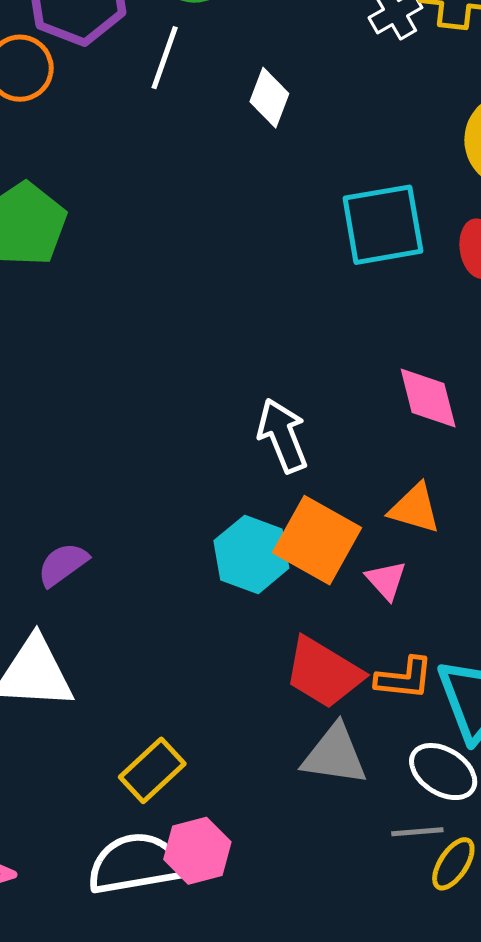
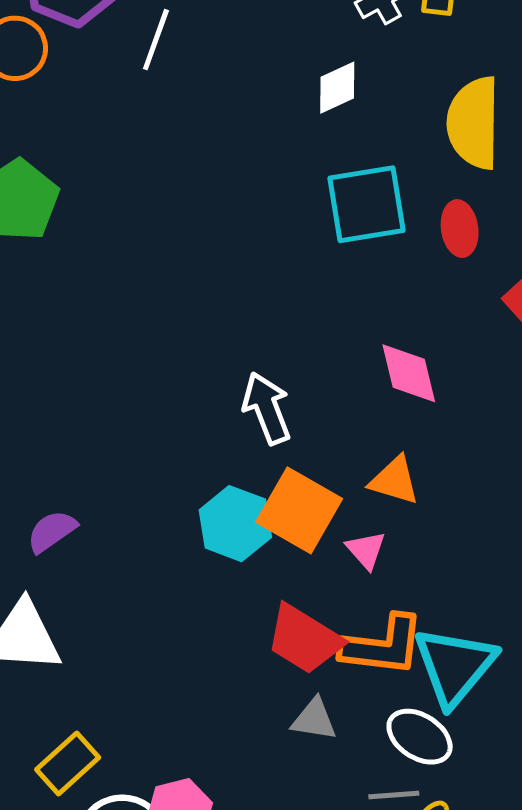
white diamond: (269, 98) -> (337, 88), moved, turned 44
orange L-shape: (404, 678) -> (383, 646), size x1.5
gray triangle: (335, 755) -> (314, 719), size x0.7
yellow rectangle: (152, 770) -> (68, 763), moved

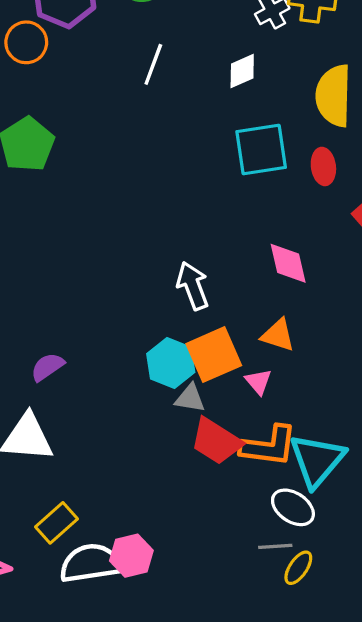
white line: (156, 40) -> (153, 64), moved
orange square: (299, 510) -> (214, 355), turned 36
gray triangle: (314, 719) -> (190, 398), moved

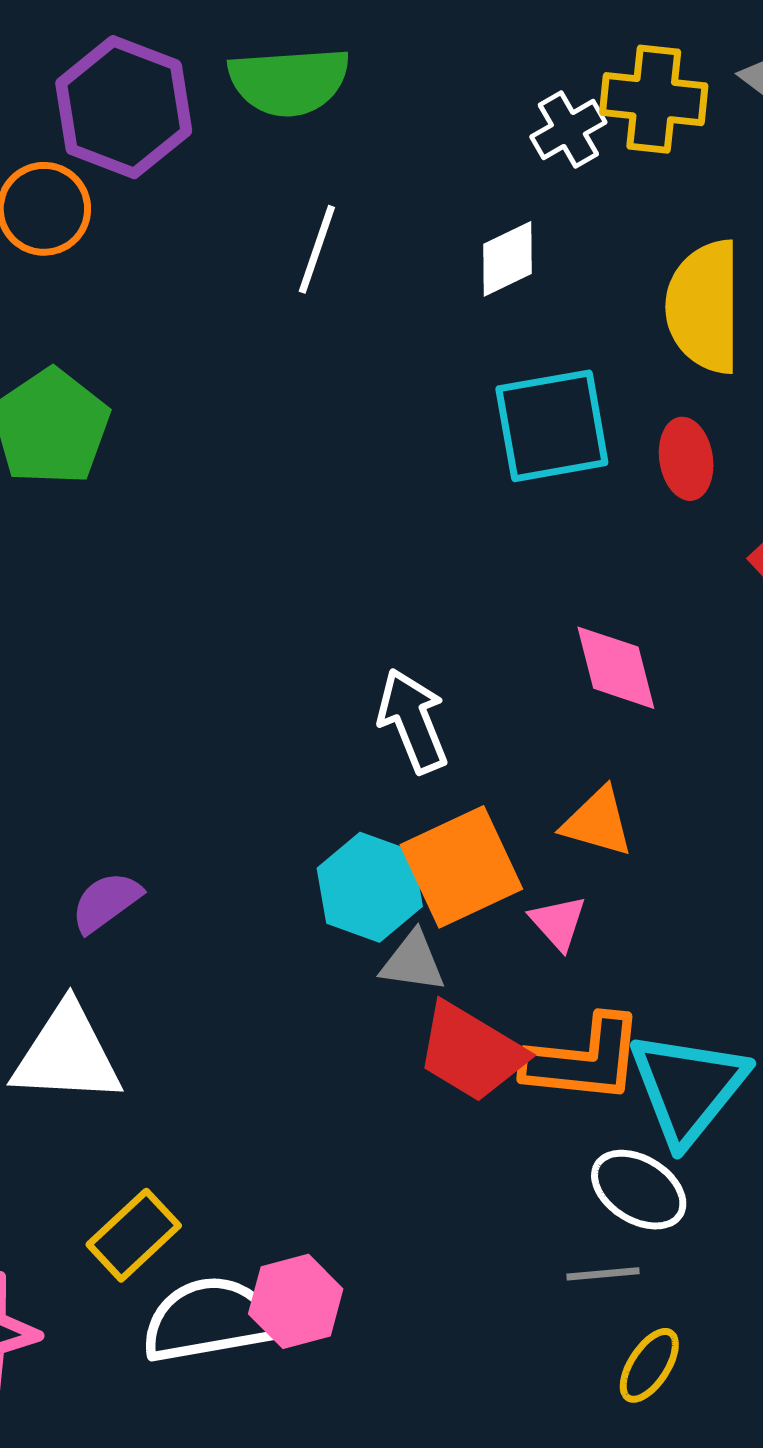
yellow ellipse: (298, 568) -> (649, 1365), moved

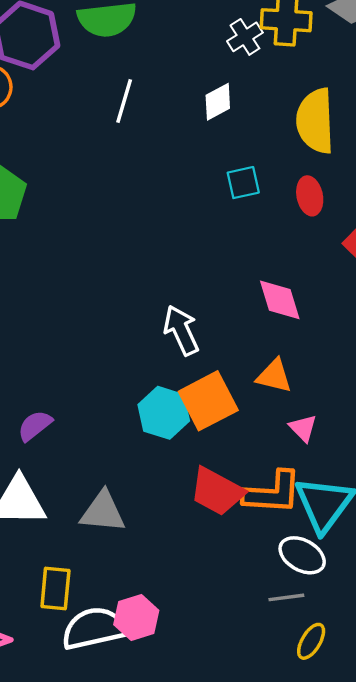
cyan square: (552, 426) -> (243, 183), size x0.6
pink triangle: (558, 923) -> (303, 428), moved
gray triangle: (413, 962) -> (103, 512), moved, size x1.4
yellow rectangle: (134, 1235) -> (55, 588), turned -39

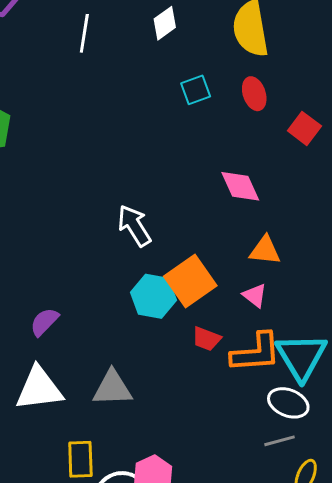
white arrow: (181, 330) -> (134, 226), moved
orange triangle: (274, 376) -> (265, 250), moved
pink triangle: (303, 428) -> (255, 295), moved
red trapezoid: (217, 491) -> (206, 339), moved, size x0.6

